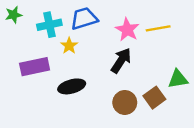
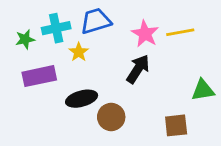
green star: (14, 15) -> (25, 39), moved
brown square: (154, 98) -> (176, 125), moved, turned 30
brown circle: (125, 102) -> (111, 117), moved

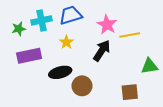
yellow line: (180, 32) -> (130, 35), moved
yellow star: (79, 52) -> (66, 42), moved

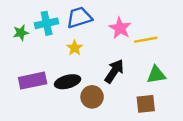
black arrow: (102, 51) -> (114, 71), moved
purple rectangle: (29, 56) -> (33, 81), moved
green triangle: (150, 66) -> (156, 75), moved

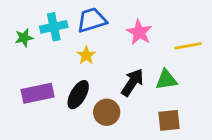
yellow line: (146, 40) -> (188, 46), moved
green triangle: (156, 75) -> (166, 80), moved
black ellipse: (68, 82) -> (78, 95), turned -45

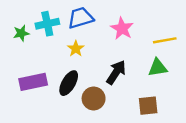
green triangle: (166, 80) -> (158, 68), moved

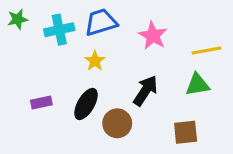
green star: (21, 33) -> (18, 19), moved
purple rectangle: (33, 82) -> (41, 103), size x0.6

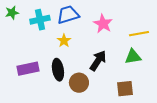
purple rectangle: (41, 103) -> (28, 69), size x1.5
black ellipse: (86, 104) -> (58, 70), turned -40

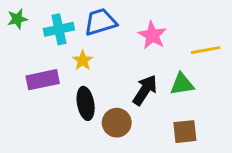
yellow star: (64, 41) -> (83, 60), moved
green triangle: (133, 57) -> (182, 84), moved
purple rectangle: (28, 69) -> (43, 80), moved

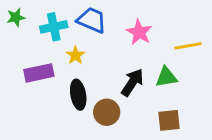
blue trapezoid: (100, 22) -> (92, 20), turned 40

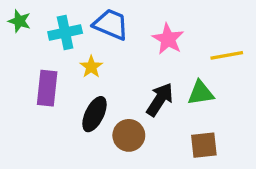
green star: (16, 17) -> (19, 21), turned 30
purple rectangle: (39, 73) -> (47, 88), turned -72
black ellipse: (78, 95) -> (94, 114), turned 36

